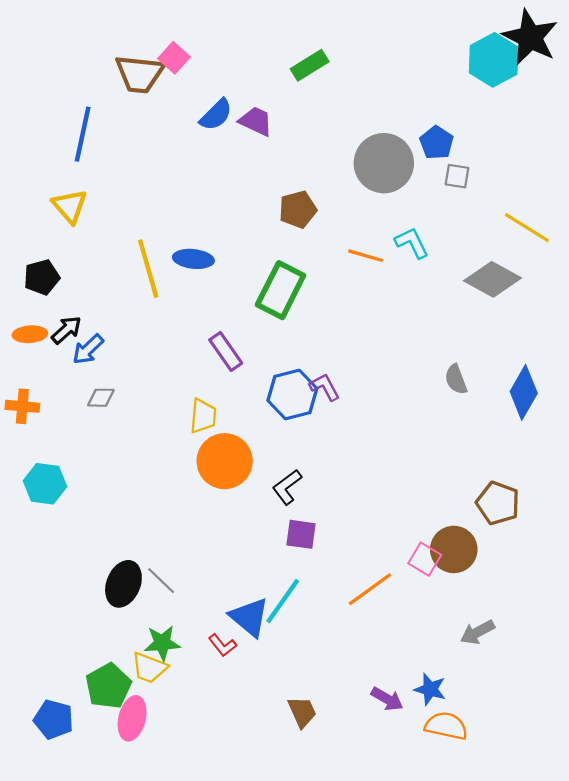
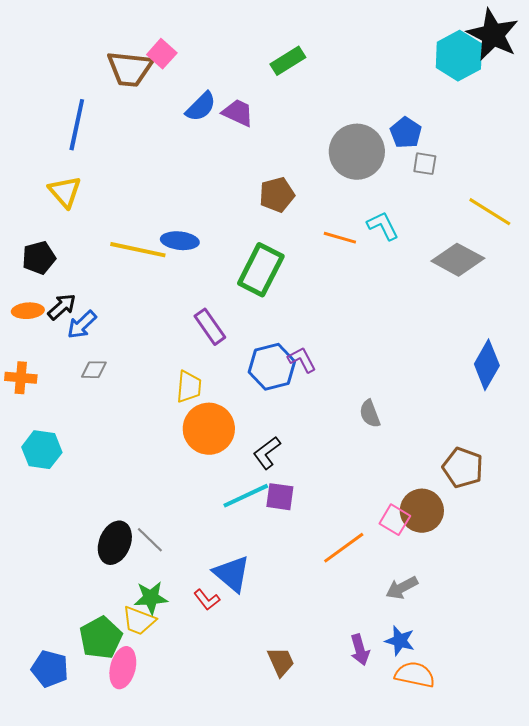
yellow line: (148, 269) -> (138, 250), turned -62
gray semicircle: (456, 379) -> (370, 414), moved
cyan line: (283, 601) -> (246, 496), moved, turned 30
gray arrow: (477, 632) -> (402, 588), moved
purple arrow: (387, 699) -> (360, 650), turned 44

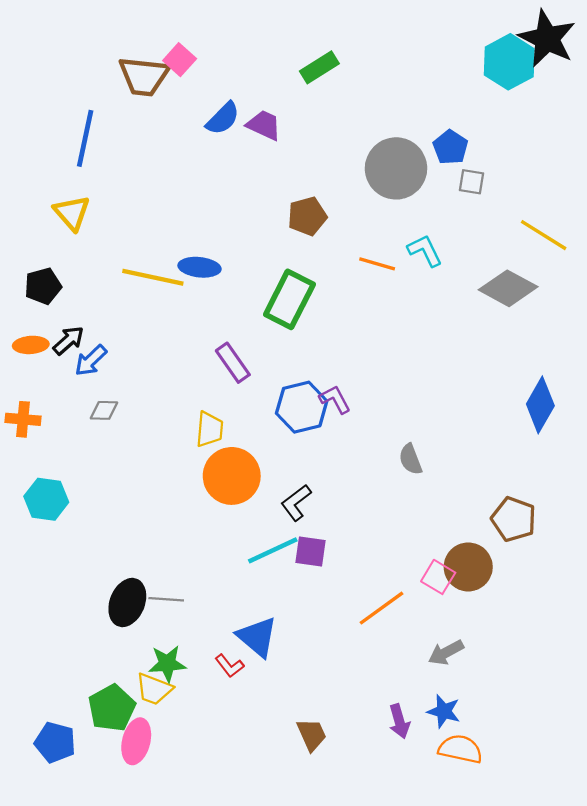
gray line: (150, 540) -> (166, 599), turned -40

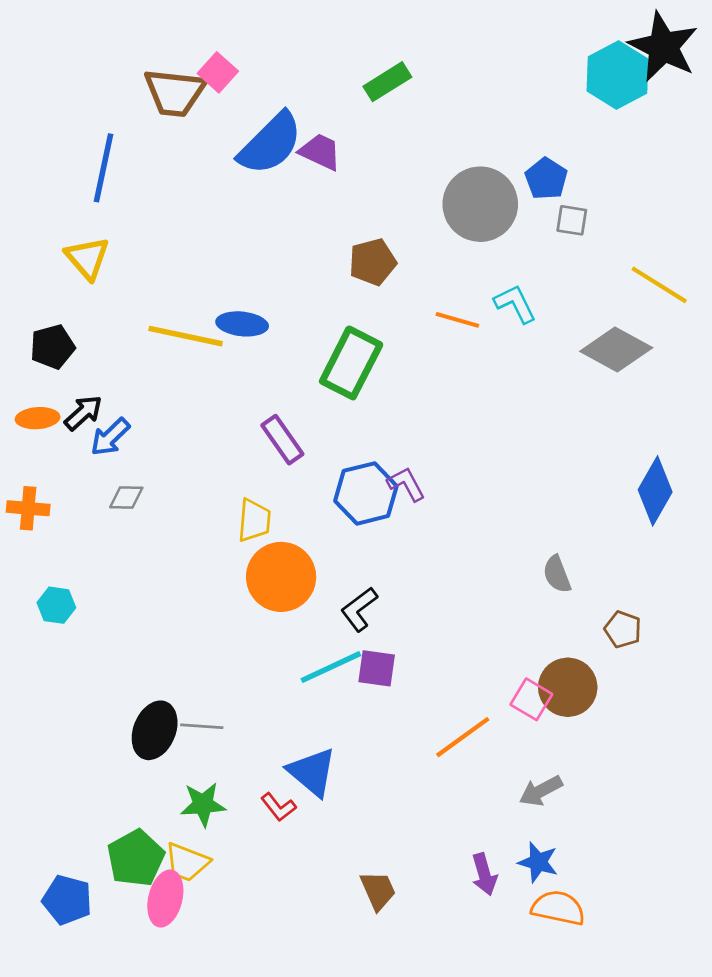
blue semicircle: (223, 118) -> (270, 144), size x1.6
gray semicircle: (410, 459) -> (557, 574), moved
cyan hexagon: (46, 499) -> (56, 605), size x0.7
brown pentagon: (514, 519) -> (623, 629), size x0.7
yellow trapezoid: (154, 689) -> (187, 862), moved

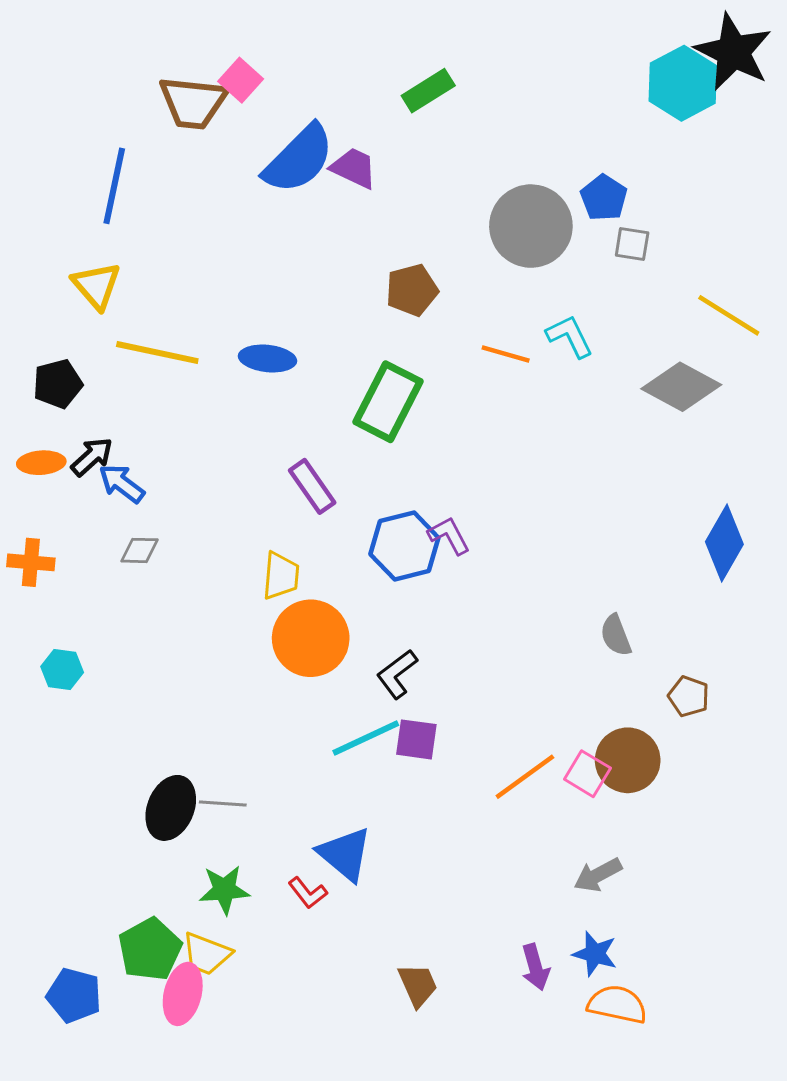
yellow line: (186, 336) -> (157, 353), moved
blue arrow: (110, 437) -> (122, 484), turned 81
orange line: (463, 737) -> (525, 777), moved

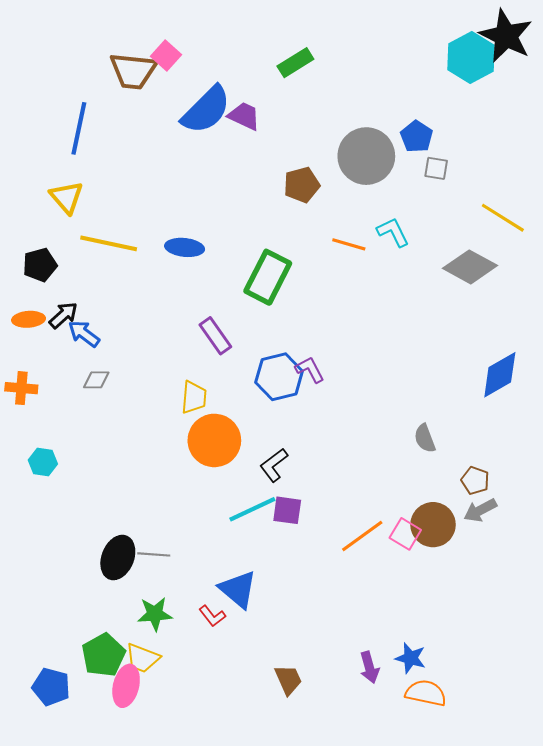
brown pentagon: (412, 290) -> (302, 185), moved
blue diamond: (724, 543) -> (500, 375), turned 30
gray arrow: (598, 875) -> (480, 510), moved

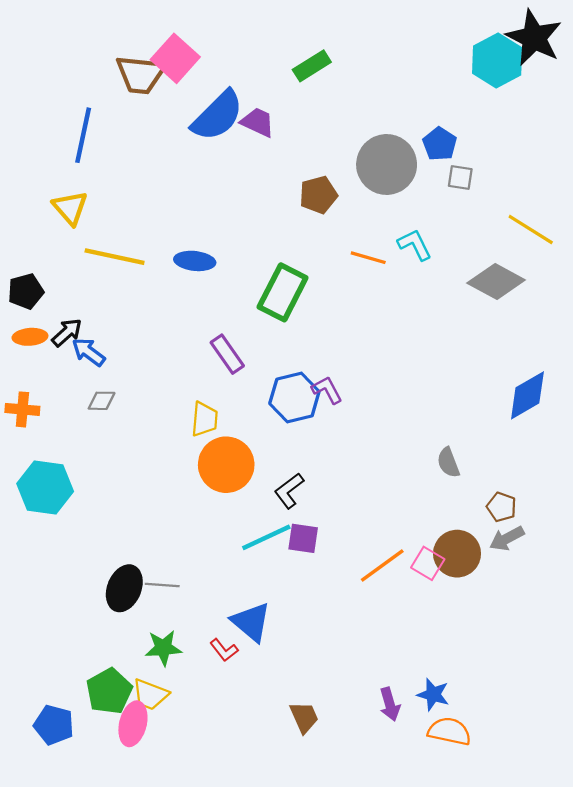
pink square: (166, 55) -> (175, 58), size x1.5
black pentagon: (40, 265) -> (26, 291), moved
cyan hexagon: (43, 462) -> (45, 487), size x1.8

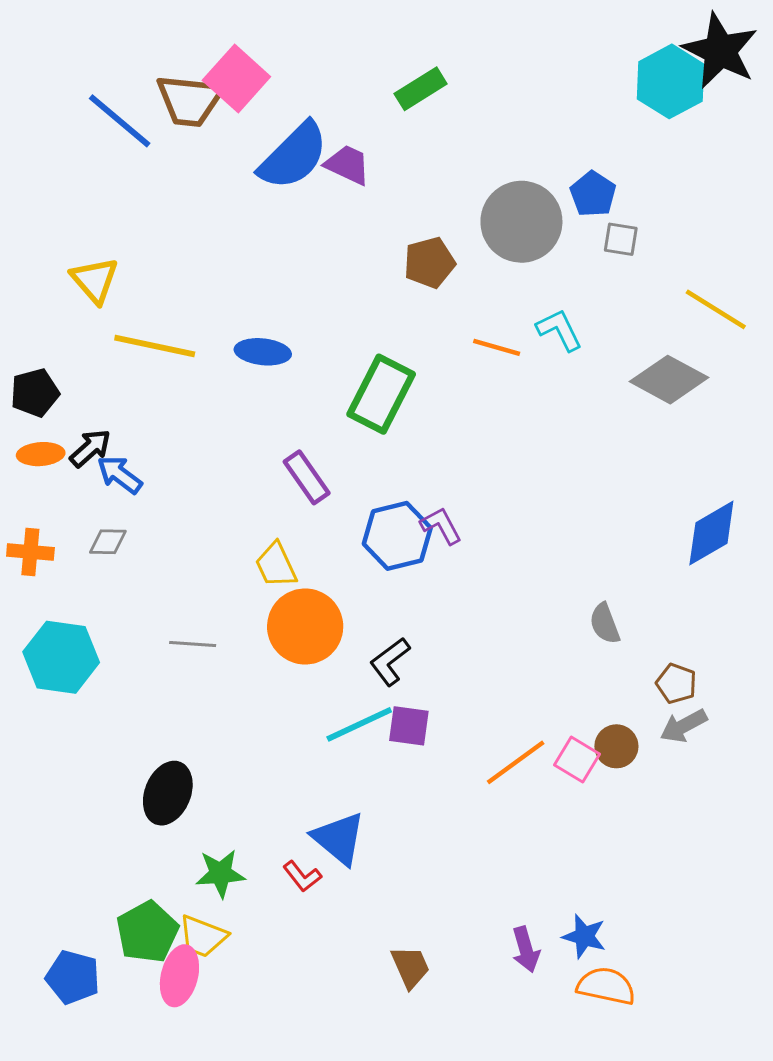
blue line: (83, 135) -> (120, 121), moved, turned -62
gray diamond: (102, 401) -> (108, 542), moved
yellow trapezoid: (204, 419) -> (276, 565), turned 150
brown circle: (457, 554) -> (616, 746), size x0.7
gray line: (162, 585) -> (193, 644), moved

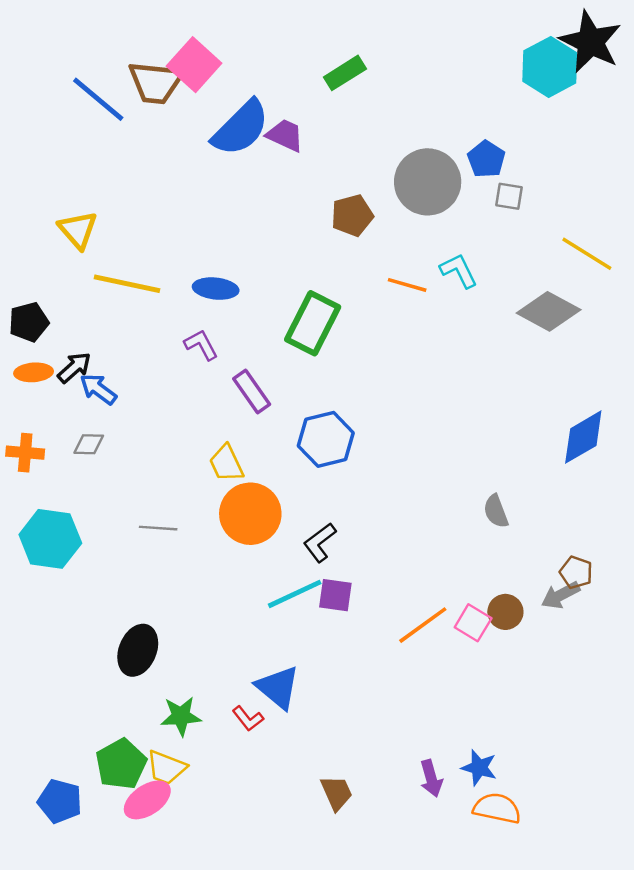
purple L-shape: (441, 526) -> (201, 345), moved
brown pentagon: (676, 683) -> (576, 572), moved
pink ellipse: (179, 976) -> (147, 800), turned 42

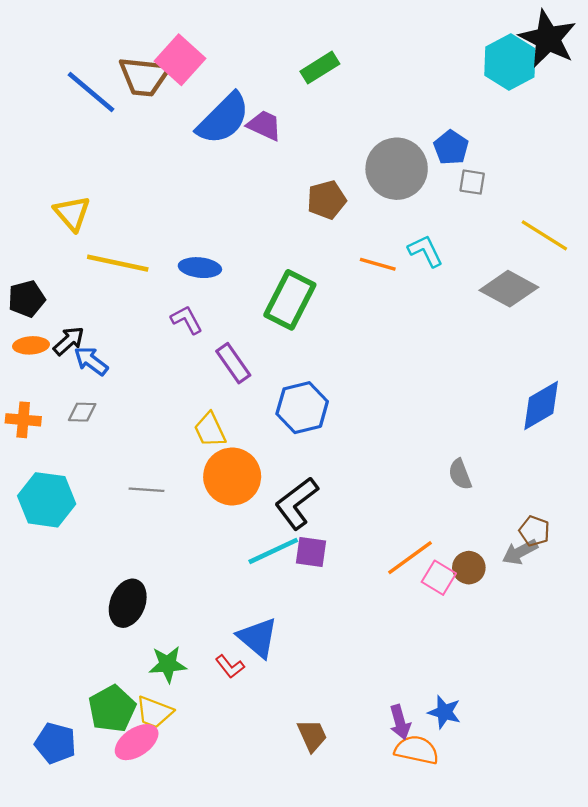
black L-shape: (320, 542) -> (297, 503), size x1.4
orange line: (423, 625) -> (410, 558), moved
orange semicircle: (497, 808) -> (417, 750), moved

